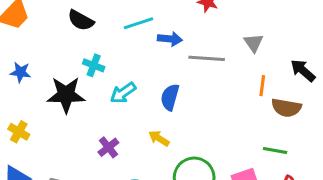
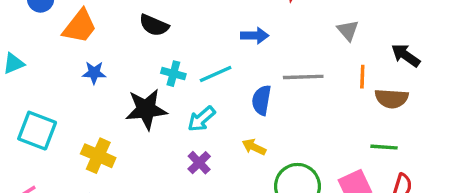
cyan line: (139, 23) -> (216, 74), moved
gray line: (207, 58) -> (303, 77), moved
blue star: (20, 72) -> (94, 73), moved
cyan arrow: (123, 93) -> (201, 119), moved
yellow cross: (19, 132) -> (98, 156), size x1.4

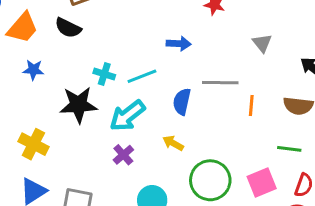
black semicircle: (154, 25) -> (68, 28), moved
orange line: (362, 77) -> (251, 106), moved
cyan arrow: (201, 119) -> (127, 116), size x1.4

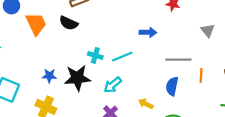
orange trapezoid: (23, 28) -> (36, 24), turned -65
blue star: (33, 70) -> (49, 76), moved
blue semicircle: (182, 102) -> (172, 86), moved
cyan arrow: (127, 116) -> (113, 85), size x0.7

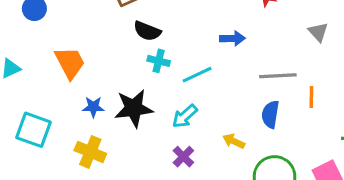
black semicircle: (69, 23) -> (147, 31), moved
orange trapezoid: (36, 24) -> (70, 63), moved
cyan cross: (95, 55) -> (159, 61), moved

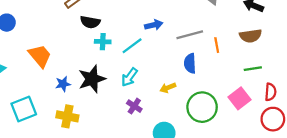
blue arrow: (232, 38) -> (154, 25), moved
cyan square: (33, 130) -> (24, 109), turned -30
yellow arrow: (234, 141) -> (168, 88), turned -35

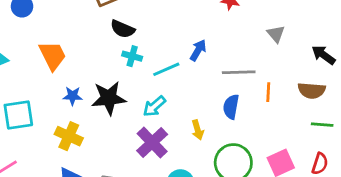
blue arrow: (154, 25) -> (198, 50), turned -60
green line: (253, 69) -> (322, 125), moved
yellow arrow: (168, 88) -> (198, 130), turned -98
purple cross: (134, 106) -> (152, 142), size x1.6

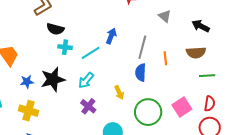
gray line: (239, 72) -> (142, 47), turned -65
purple cross: (152, 142) -> (88, 106), size x0.7

